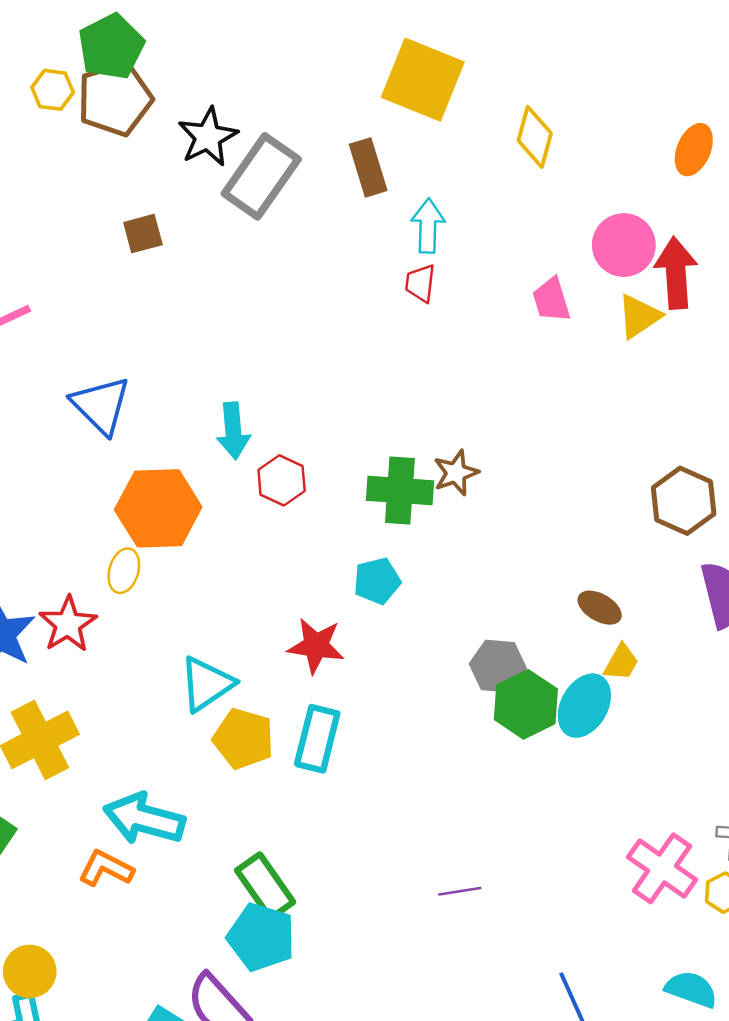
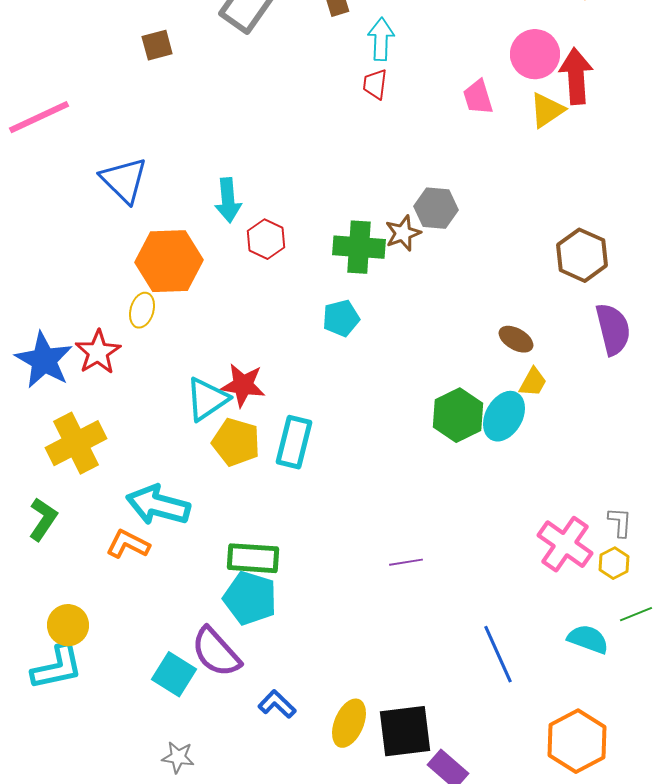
red star: (316, 646) -> (243, 385), moved
gray hexagon: (498, 666) -> (436, 208), moved
green rectangle: (265, 886) -> (253, 558), turned -51

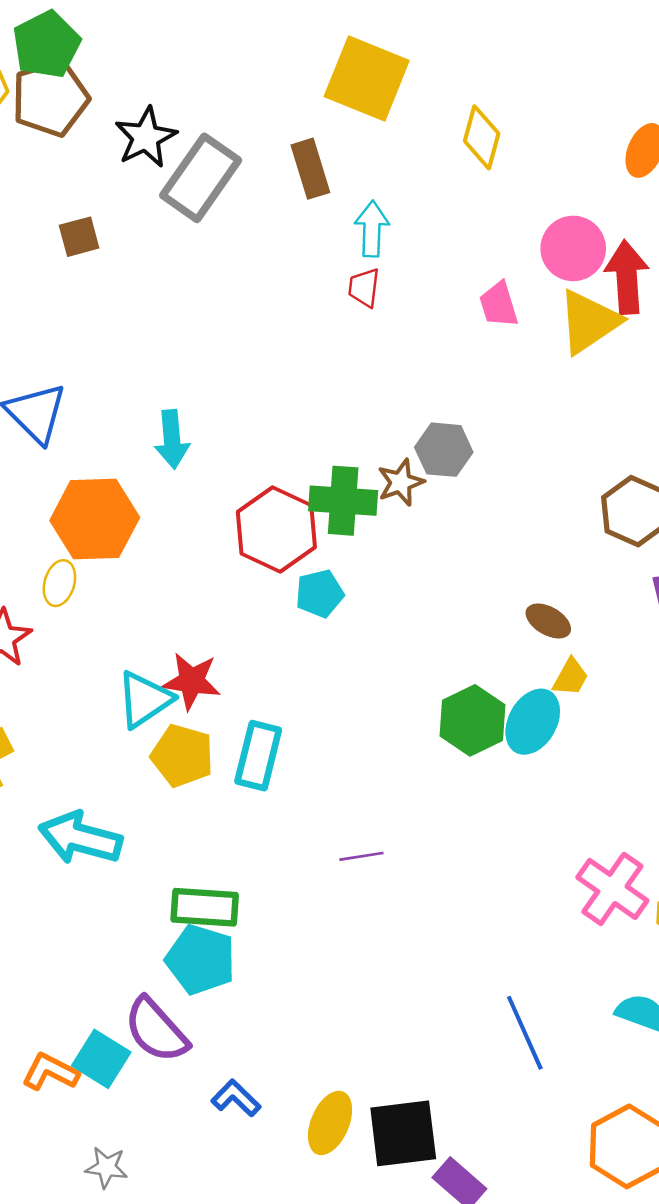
yellow triangle: (547, 110) -> (589, 322), size x1.4
red hexagon: (266, 239) -> (276, 529), moved, size x1.6
orange L-shape: (128, 544) -> (50, 1072), moved
purple line: (406, 562) -> (361, 856), moved

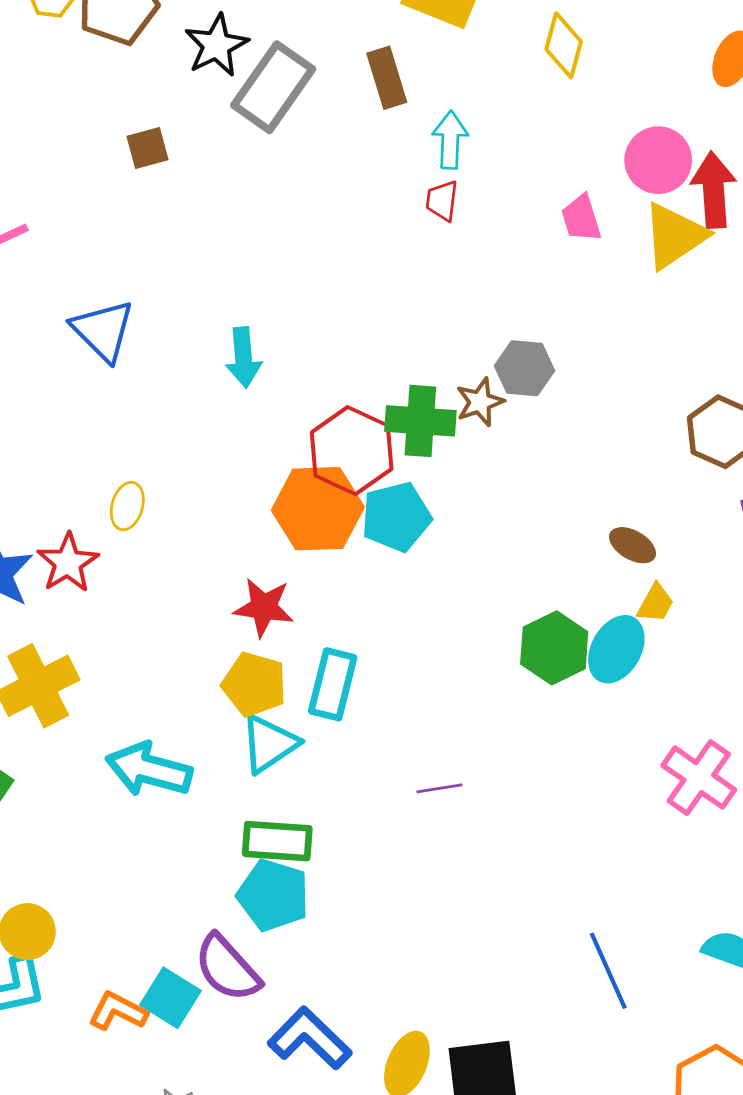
orange hexagon: (95, 519) -> (318, 509), moved
cyan pentagon: (320, 594) -> (396, 517), size x1.4
cyan triangle: (144, 699) -> (269, 744), moved
pink cross: (612, 889) -> (699, 778), moved
blue L-shape: (236, 1098) -> (310, 1038), size x1.6

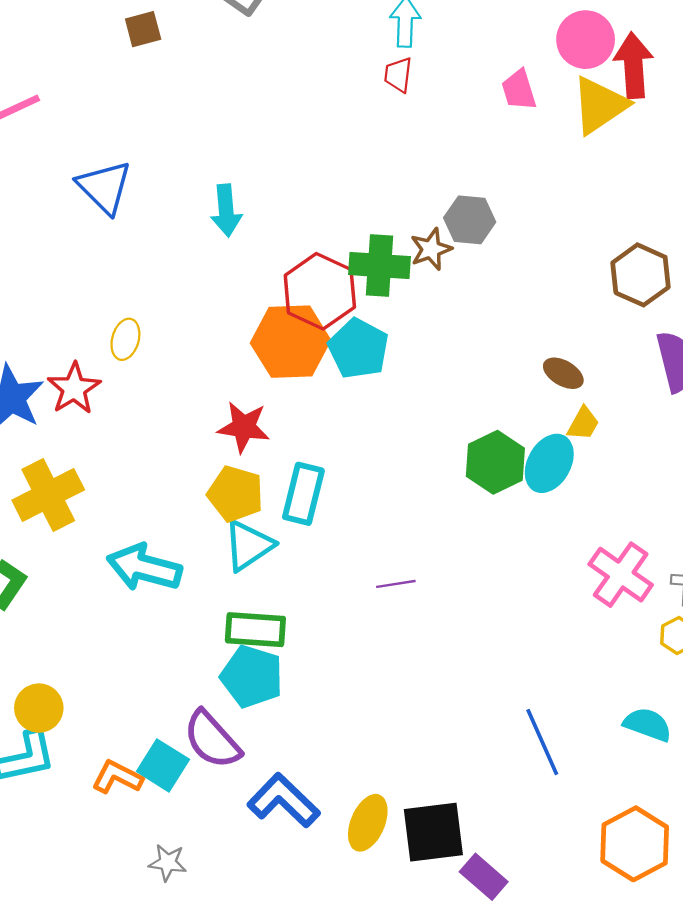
cyan pentagon: (396, 517) -> (358, 349), turned -30

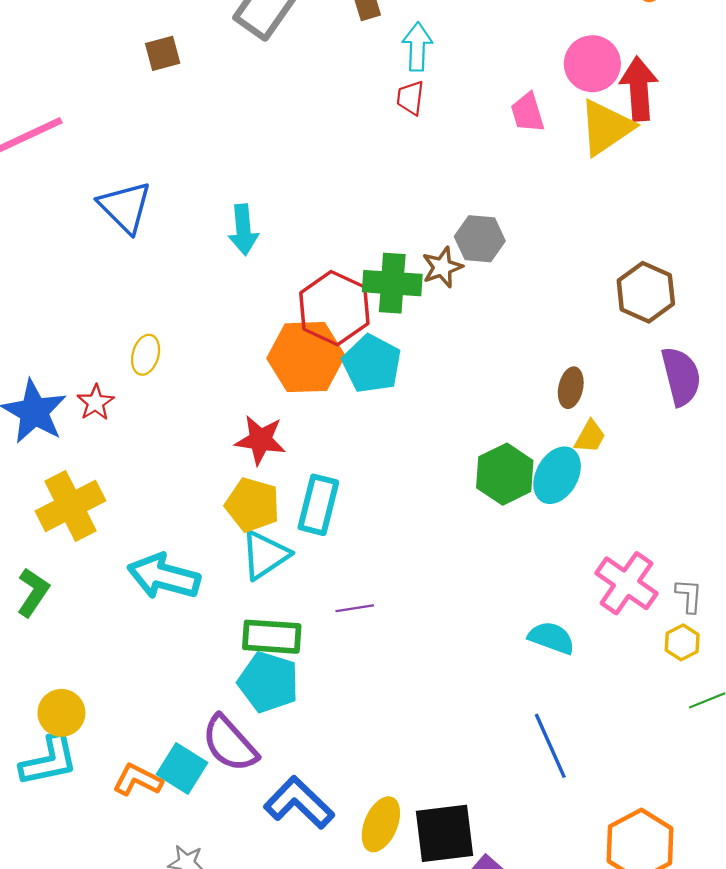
brown ellipse: (563, 373) -> (571, 388), turned 72
red star: (74, 388) -> (96, 402), size x0.7
purple line: (396, 584) -> (355, 608), moved
cyan semicircle: (648, 724) -> (551, 638), moved

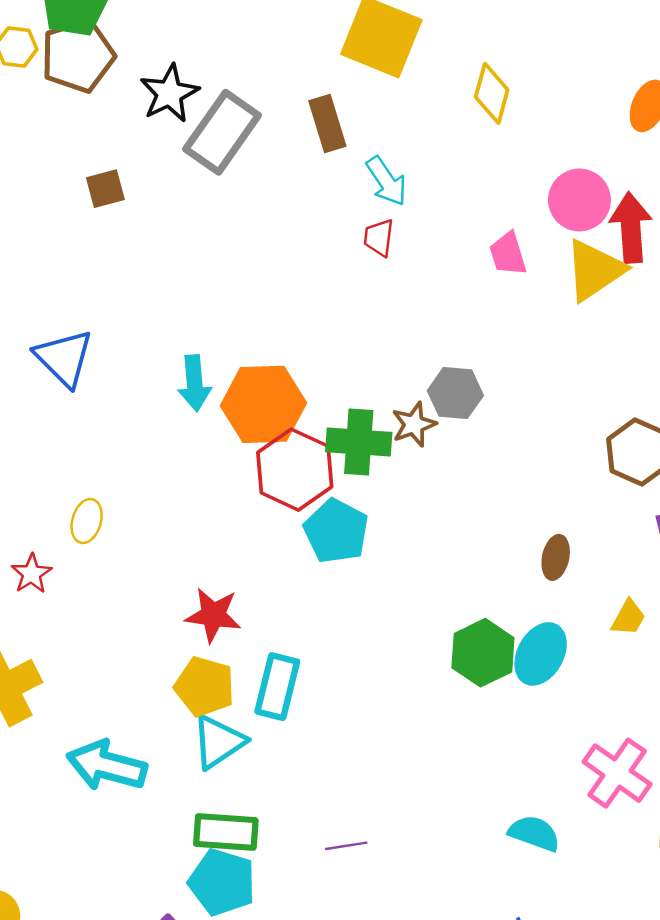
cyan arrow: (417, 47) -> (386, 181), turned 144
orange hexagon: (306, 357) -> (263, 404), moved
yellow trapezoid: (590, 437) -> (628, 618), moved
purple line: (355, 608) -> (346, 846), moved

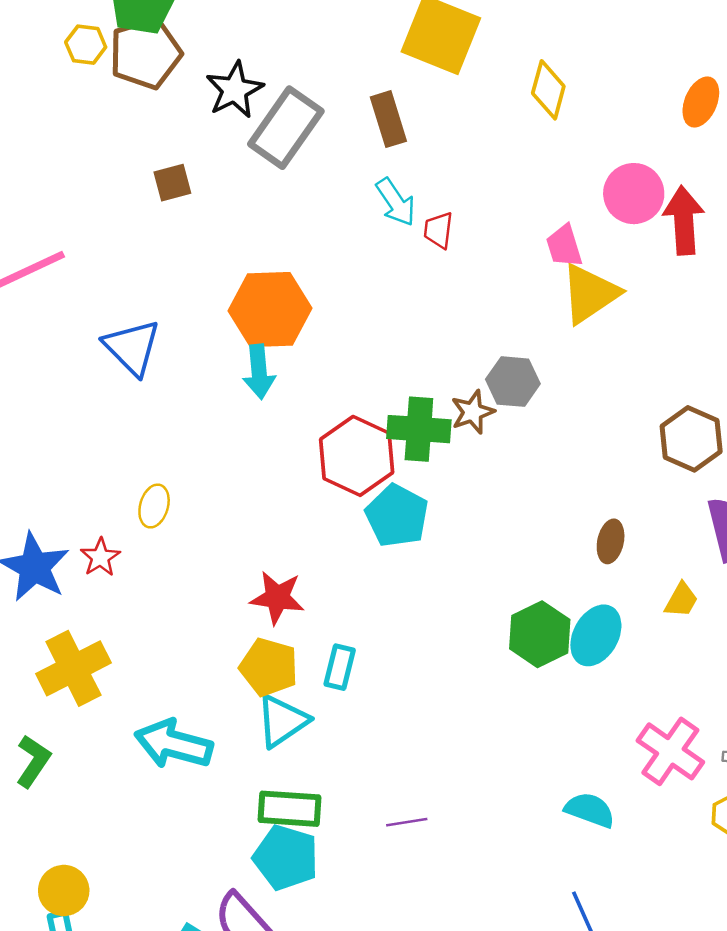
cyan arrow: (386, 181) -> (396, 202), moved
yellow triangle: (595, 270) -> (590, 294), moved
orange hexagon: (263, 404) -> (270, 309), moved
cyan rectangle: (277, 687) -> (340, 667), size x0.7

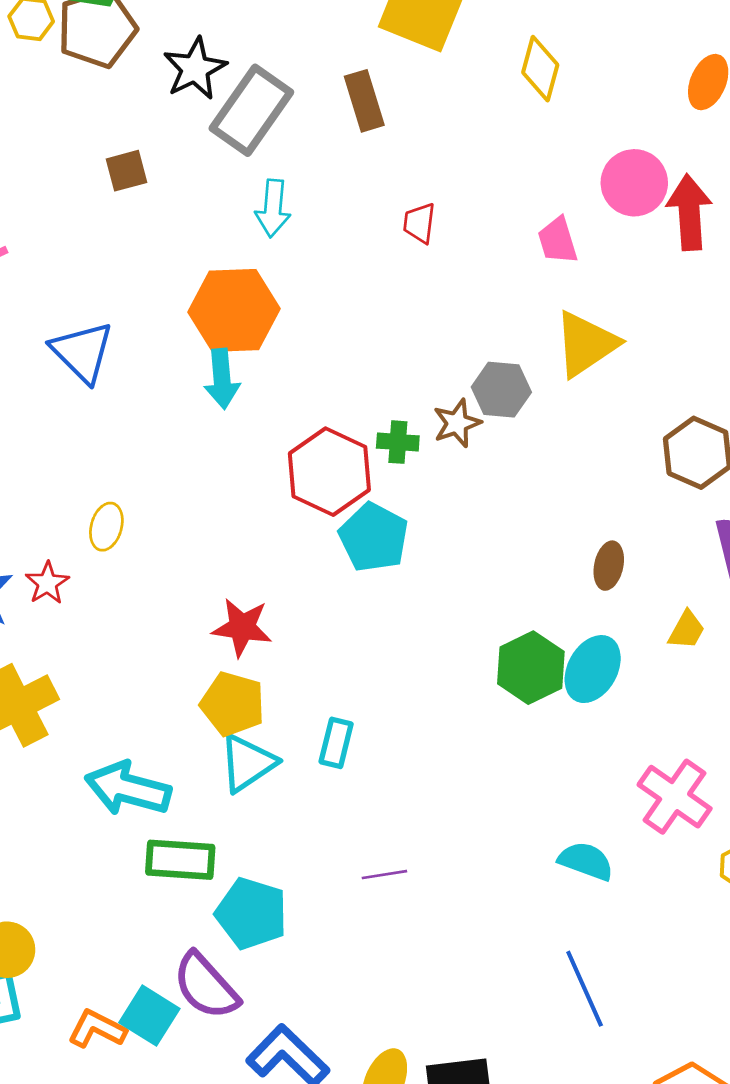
cyan arrow: (396, 202) -> (273, 208), moved, turned 39
yellow triangle: (590, 294) -> (586, 344), moved
green cross: (419, 429) -> (398, 442), size x0.6
cyan rectangle: (340, 667) -> (336, 743), moved
green rectangle: (290, 809) -> (180, 860), moved

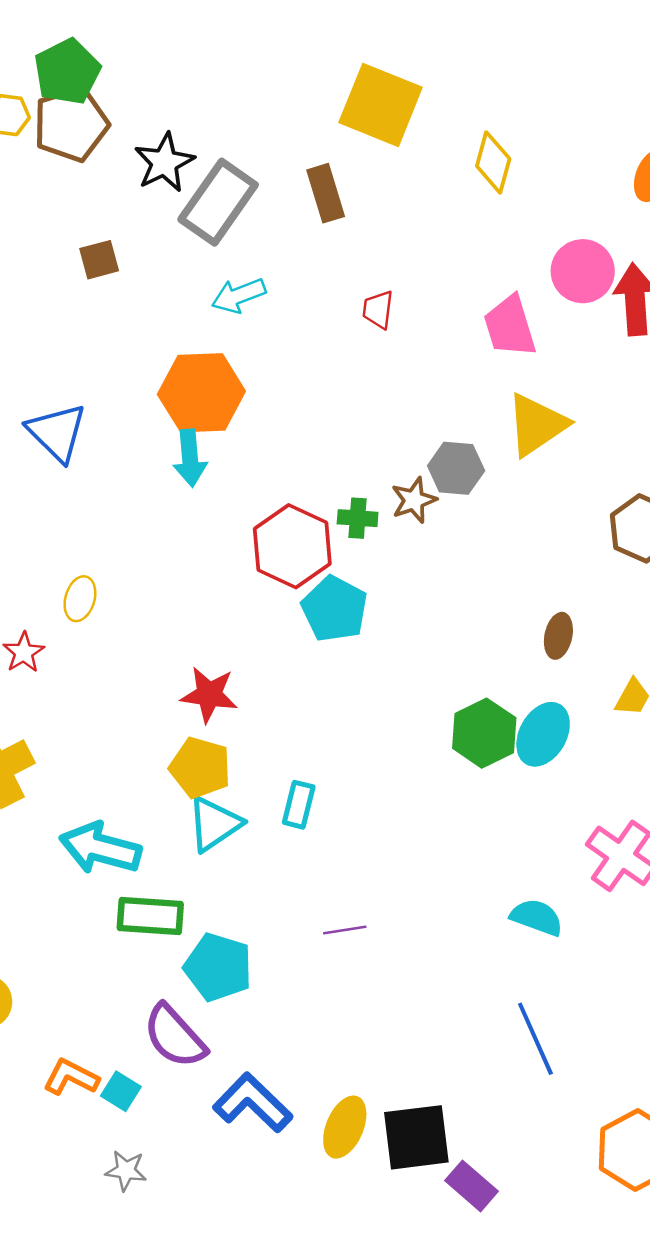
cyan arrow: (273, 208) -> (239, 296), turned 64
pink trapezoid: (558, 241) -> (510, 326), size x1.4
cyan square: (149, 1016) -> (121, 1091), moved, size x0.7

